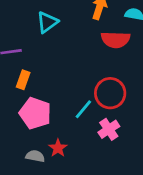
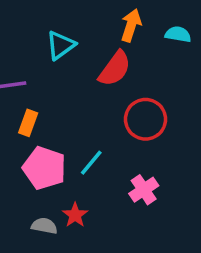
red semicircle: (116, 40) -> (115, 69), moved, turned -56
red circle: (110, 93) -> (146, 119), moved
cyan line: (83, 109) -> (91, 163), moved

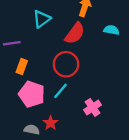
cyan semicircle: (178, 34) -> (111, 30), moved
red circle: (146, 119) -> (66, 64), moved

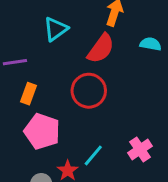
cyan line: (60, 91) -> (93, 155), moved
pink cross: (93, 107) -> (140, 149), moved

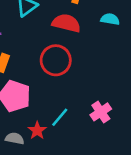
red semicircle: (101, 49) -> (66, 23), turned -112

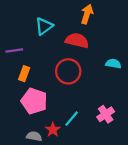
cyan semicircle: (110, 19) -> (113, 64), moved

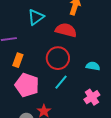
cyan semicircle: (113, 64) -> (93, 66), moved
cyan line: (72, 119) -> (61, 82), moved

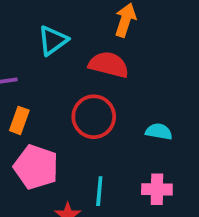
cyan line: (61, 82) -> (99, 191), moved, turned -35
pink cross: (92, 97) -> (157, 189), turned 35

